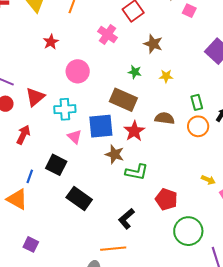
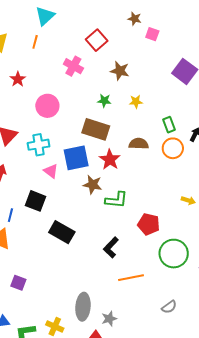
orange line: (113, 249) -> (131, 278), moved

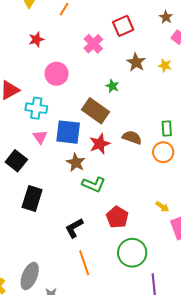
yellow star: (136, 102) -> (165, 65), moved
black rectangle: (62, 232) -> (32, 199), turned 60
orange line: (131, 278) -> (84, 263), turned 65

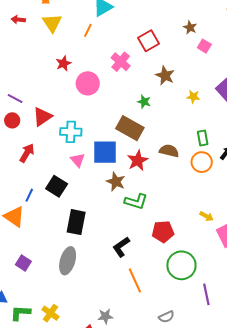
yellow star: (165, 65) -> (193, 97), moved
pink circle: (57, 74) -> (88, 83), moved
red pentagon: (117, 217) -> (163, 232), turned -30
gray ellipse: (30, 276) -> (68, 261), moved

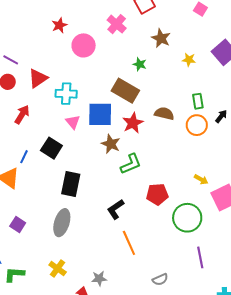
green L-shape: (136, 201) -> (131, 164), turned -40
green circle: (181, 265) -> (187, 218), moved
yellow cross: (50, 313) -> (58, 268), moved

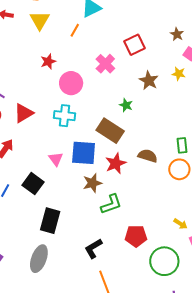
yellow star: (189, 60) -> (179, 74), moved
cyan cross: (66, 94) -> (65, 116), moved
brown star: (111, 144) -> (92, 183), turned 30

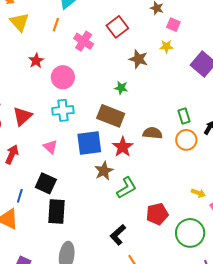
pink cross: (105, 64) -> (84, 41), moved
pink triangle: (56, 159) -> (50, 147), moved
black rectangle: (50, 221) -> (56, 211), moved

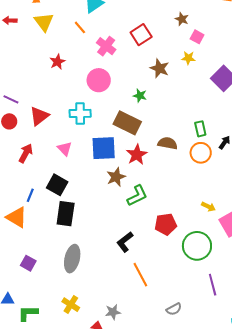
orange line: (56, 25) -> (80, 27), turned -64
pink circle: (63, 77) -> (99, 80), moved

